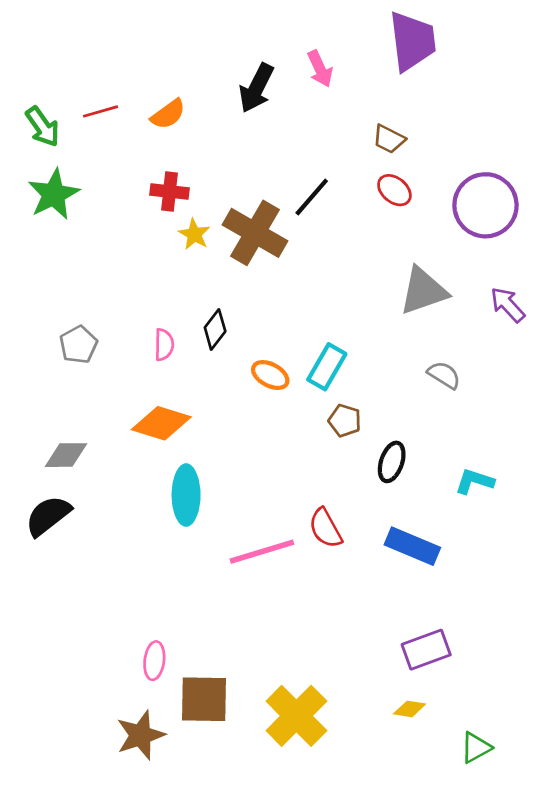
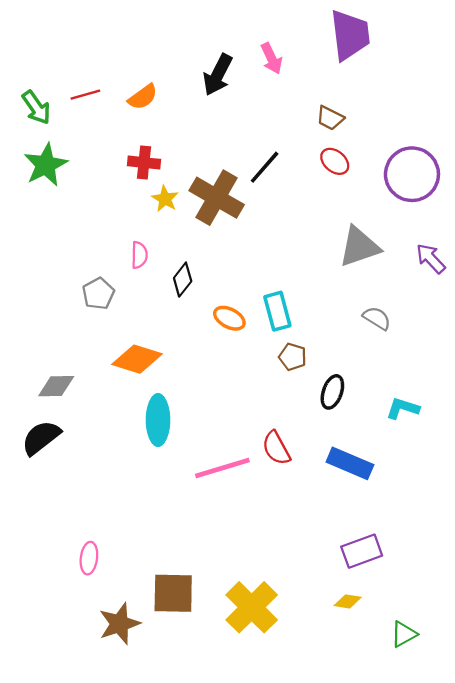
gray pentagon: (78, 345) -> (98, 294), moved
pink semicircle: (164, 345) -> (139, 255), moved
cyan rectangle: (327, 367) -> (277, 311), turned -45
pink ellipse: (154, 661) -> (89, 558), moved

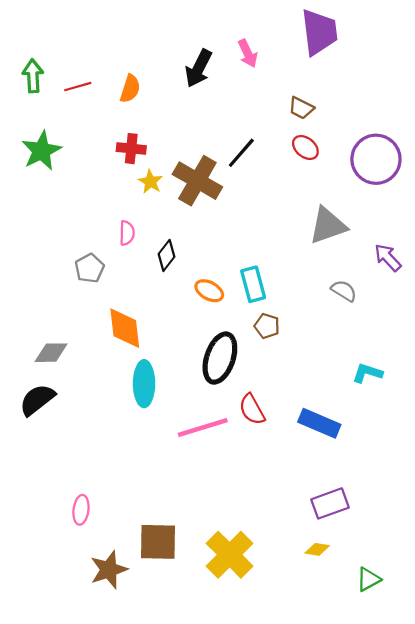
orange semicircle: (143, 97) -> (130, 89), turned -36
green arrow: (36, 108) -> (33, 76), moved, turned -148
purple arrow: (431, 258) -> (388, 258), moved
orange diamond: (137, 359) -> (125, 328), turned 66
black ellipse: (332, 392) -> (220, 358), moved, size x1.6

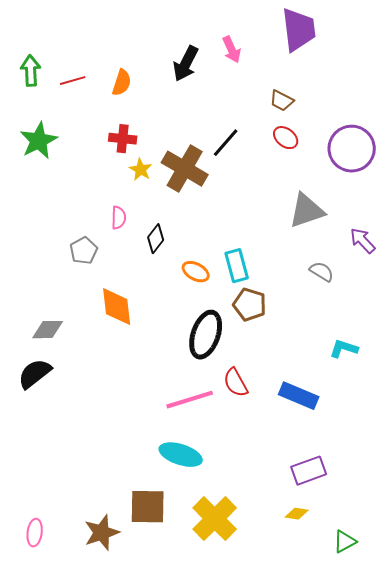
brown pentagon: (267, 326) -> (250, 305), size x1.4
cyan ellipse: (144, 384) -> (181, 455), moved, turned -72
pink ellipse: (81, 510) -> (35, 533), moved

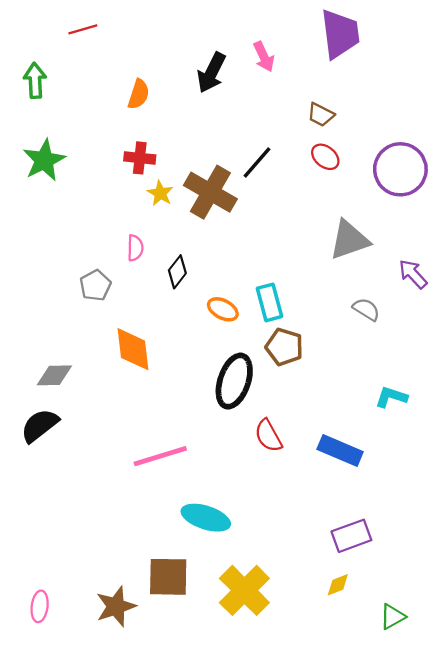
red line: (73, 81) -> (83, 29), moved
pink line: (190, 400) -> (160, 456), moved
yellow diamond: (297, 514) -> (338, 585), turned -30

